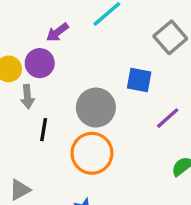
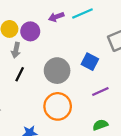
purple arrow: (57, 32) -> (56, 17), moved
orange circle: (92, 153) -> (58, 106), moved

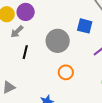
gray arrow: (16, 50) -> (17, 32), turned 48
orange circle: (58, 106) -> (66, 72), size x0.6

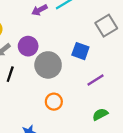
purple circle: (26, 12) -> (28, 46), moved

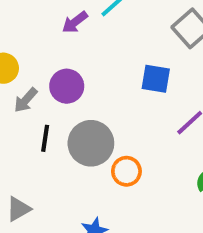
gray circle: (48, 65) -> (91, 143), moved

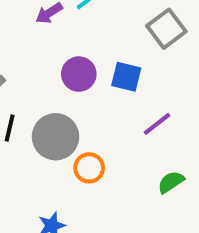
purple circle: (67, 86) -> (79, 74), moved

